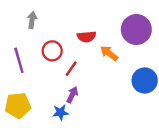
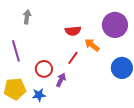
red circle: (52, 51) -> (44, 69), moved
red line: (71, 69) -> (73, 58), moved
blue star: (60, 112) -> (39, 95), moved

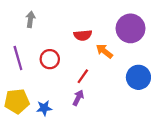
red line: (73, 58) -> (83, 76), moved
red circle: (44, 69) -> (50, 59), moved
purple arrow: (61, 80) -> (78, 98), moved

